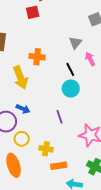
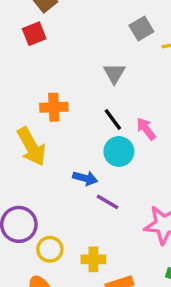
pink arrow: (90, 59) -> (146, 129), moved
blue arrow: (23, 109) -> (85, 178), moved
purple line: (59, 117) -> (108, 202), turned -32

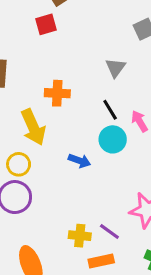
purple line: (108, 202) -> (109, 231), moved
yellow circle: (50, 249) -> (19, 164), moved

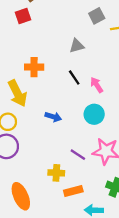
gray triangle: (115, 68) -> (77, 46), turned 42
cyan circle: (113, 139) -> (94, 114), moved
purple line: (109, 231) -> (78, 155), moved

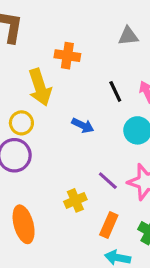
black line: (74, 77) -> (115, 91), moved
yellow cross: (56, 173) -> (75, 200), turned -35
orange rectangle: (73, 191) -> (109, 225), moved, turned -60

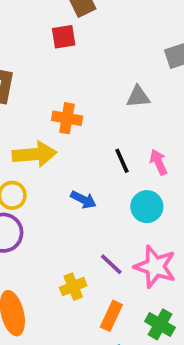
yellow arrow: (40, 87) -> (34, 154), turned -78

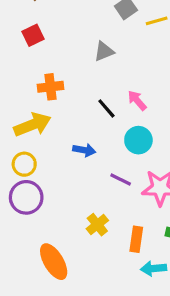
red square: (64, 37) -> (33, 35), moved
purple line: (111, 264) -> (121, 180), moved

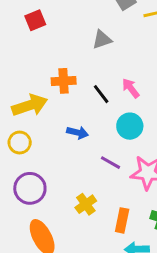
orange cross: (50, 87) -> (64, 81), moved
purple circle: (26, 197) -> (30, 188), moved

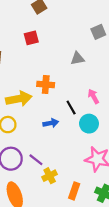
black line: (101, 94) -> (71, 107), moved
blue arrow: (78, 132) -> (51, 123), turned -32
purple line: (111, 163) -> (36, 160), moved

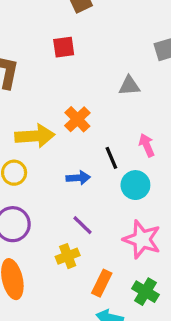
orange cross: (46, 85) -> (77, 119), turned 35
purple line: (36, 160) -> (83, 225), moved

